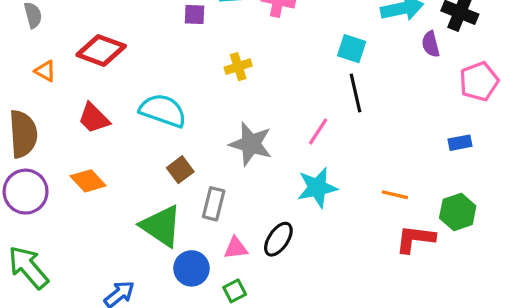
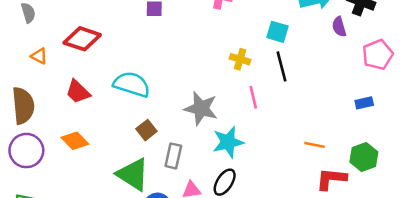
yellow cross: (238, 67) -> (240, 59), moved, turned 36
pink line: (318, 131) -> (253, 97), turned -45
cyan star: (317, 188) -> (228, 142), moved

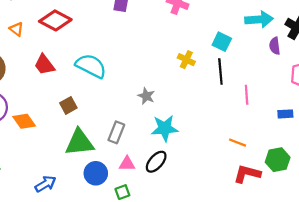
pink line: (253, 97) -> (247, 95), moved
gray star: (201, 108) -> (146, 96), size x0.6
brown square: (146, 130) -> (68, 105), moved
orange diamond: (75, 141) -> (24, 121), moved
green triangle: (133, 174) -> (79, 142), turned -48

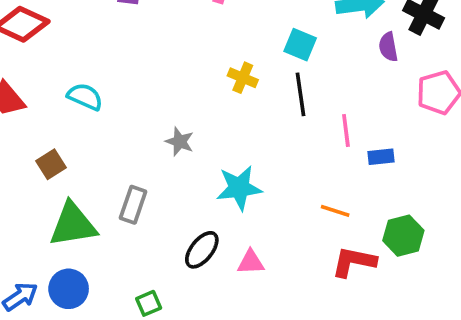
cyan semicircle: (91, 66) -> (85, 97), size x0.7
blue rectangle: (285, 114) -> (381, 157), moved
cyan star: (165, 128) -> (239, 188), moved
pink triangle: (127, 164) -> (251, 262), moved
blue circle: (96, 173) -> (69, 289), moved

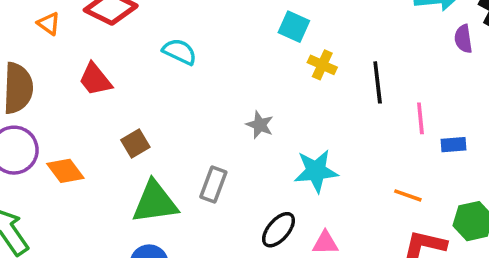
cyan square: (300, 45) -> (294, 27), moved
cyan semicircle: (85, 97) -> (180, 52), moved

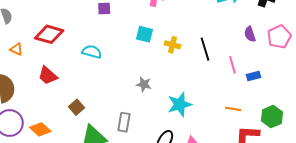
cyan square: (294, 27) -> (145, 34), moved
purple semicircle: (463, 39) -> (250, 34), moved

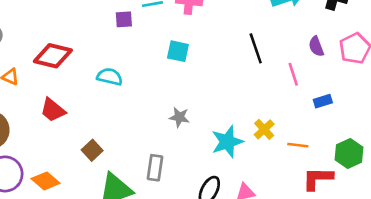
yellow cross: (173, 45) -> (264, 129), moved, turned 35
black line: (205, 49) -> (256, 48), moved
pink line: (232, 65) -> (293, 74), moved

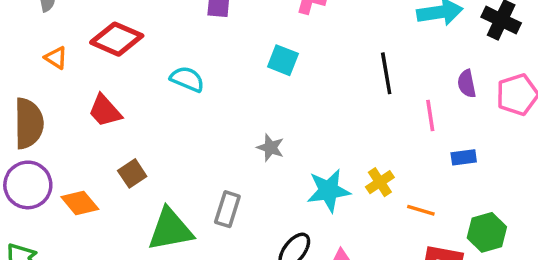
brown square: (92, 150) -> (132, 173), moved

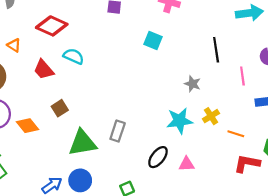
orange triangle: (56, 58) -> (14, 45), moved
cyan semicircle: (187, 79) -> (74, 56), moved
gray star: (270, 148) -> (192, 84), moved

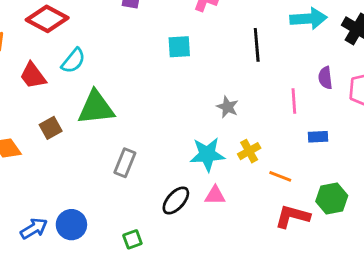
cyan square: (153, 41) -> (179, 47), turned -30
black line: (216, 50) -> (257, 45), moved
cyan semicircle: (74, 56) -> (73, 61), turned 102
green triangle: (82, 143) -> (96, 108), moved
pink triangle: (187, 164) -> (215, 195), moved

